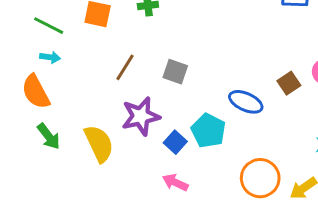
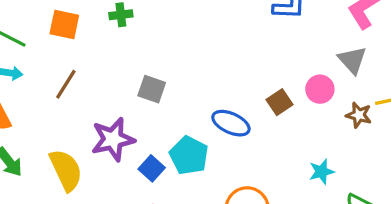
brown line: (125, 67) -> (66, 84), moved

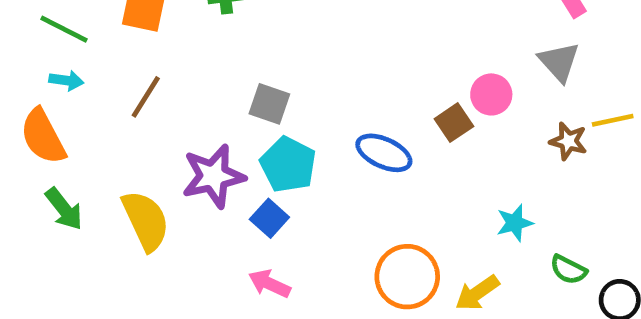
pink circle: (320, 89) -> (491, 94), moved
cyan pentagon: (189, 155) -> (288, 165), moved

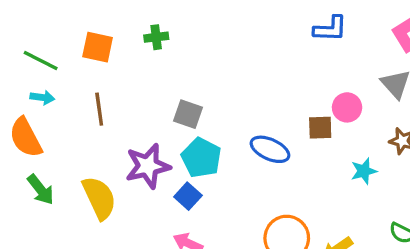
brown line: (146, 97) -> (99, 109), turned -40
brown square: (454, 123) -> (320, 128), turned 32
cyan star: (515, 223) -> (364, 171), moved

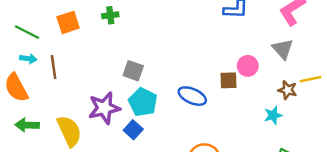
orange square: (98, 47) -> (68, 22), turned -30
brown line: (99, 109) -> (54, 67), moved
cyan star: (364, 171) -> (273, 115), moved
green arrow: (41, 189) -> (27, 125), turned 130

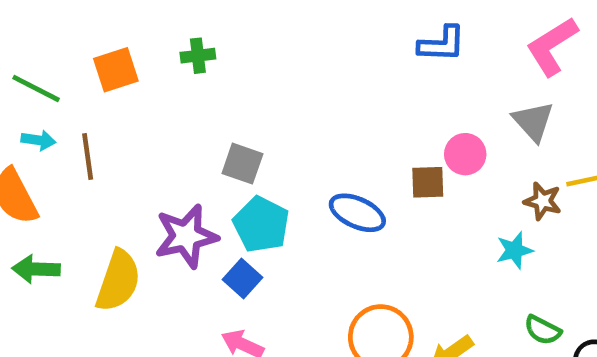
yellow semicircle: (69, 131) -> (118, 281), turned 44

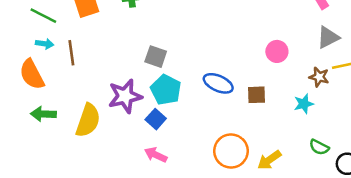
gray triangle: (533, 121) -> (328, 37), moved, turned 45
brown square: (428, 182) -> (257, 95), moved

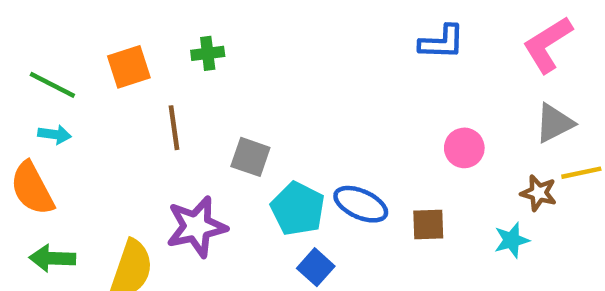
brown line: (71, 53) -> (174, 128), moved
cyan pentagon: (166, 90) -> (298, 209), moved
blue square: (156, 119) -> (316, 267), moved

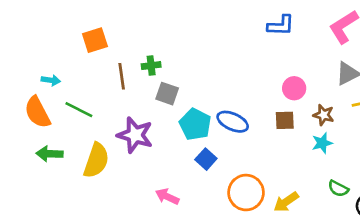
green cross: (208, 53) -> (151, 66), moved
green line: (52, 85) -> (79, 110), moved
brown star: (539, 193) -> (324, 115), moved
brown square: (428, 224) -> (285, 120), moved
purple star: (196, 227) -> (135, 135), turned 30

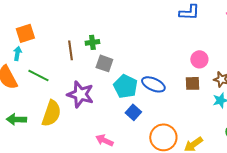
orange square: (95, 40) -> (25, 33), moved
cyan arrow: (51, 80) -> (17, 53), turned -88
green arrow: (49, 154) -> (16, 119), moved

